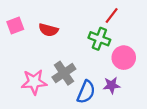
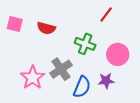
pink square: (15, 25) -> (15, 24), turned 35
green cross: (99, 39) -> (85, 44), moved
pink star: (34, 82) -> (33, 78), turned -30

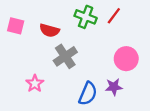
green cross: (85, 44) -> (86, 17), moved
gray cross: (61, 69) -> (65, 56), moved
pink star: (33, 78) -> (35, 83), size x0.7

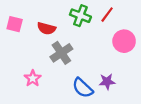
pink circle: (126, 59) -> (124, 41), moved
blue semicircle: (88, 94) -> (83, 88), turned 110

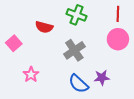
red line: (107, 15) -> (118, 14), moved, turned -35
pink square: (15, 24) -> (14, 43), moved, turned 35
gray cross: (61, 53) -> (74, 50), moved

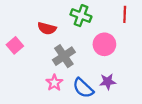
pink circle: (118, 39) -> (104, 44), moved
gray cross: (74, 50) -> (64, 56), moved
pink star: (31, 75) -> (54, 83), moved

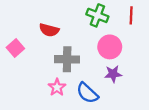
green cross: (81, 16) -> (97, 15), moved
gray cross: (64, 56) -> (67, 59), turned 35
purple star: (108, 82) -> (113, 74), moved

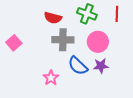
red semicircle: (49, 30) -> (53, 18), moved
gray cross: (67, 59) -> (63, 40), moved
blue semicircle: (87, 93) -> (78, 66), moved

